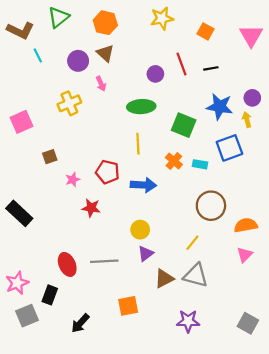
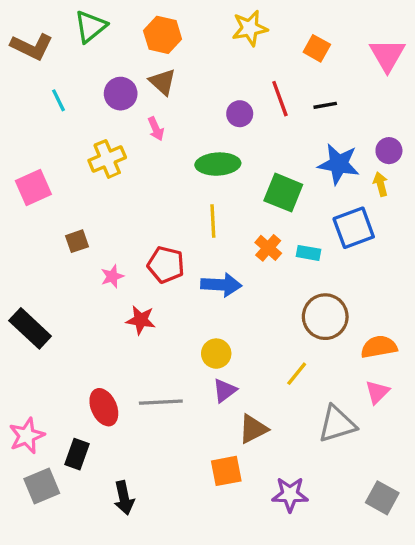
cyan line: (38, 55) -> (59, 100), moved
gray triangle: (196, 275) -> (337, 424), moved, turned -32
orange square: (128, 306) -> (226, 471), moved
black arrow: (80, 323) -> (124, 498), turned -54

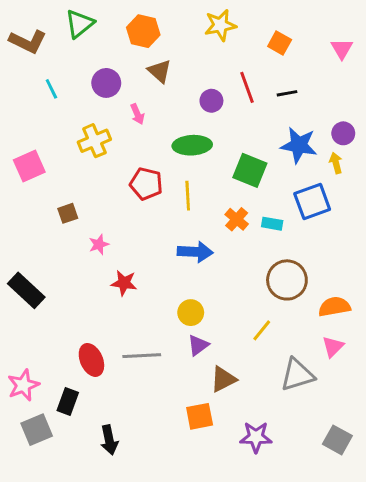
pink triangle: (387, 55) -> (342, 49), size x0.7
brown triangle: (163, 82) -> (160, 71), moved
red pentagon: (166, 265) -> (146, 184), moved

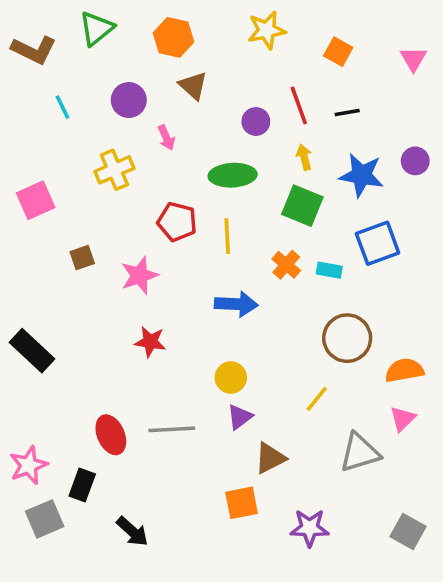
yellow arrow: (336, 163) -> (304, 157), moved
pink star: (99, 244) -> (139, 275), moved, size x1.5
black arrow: (109, 440) -> (132, 531), turned -36

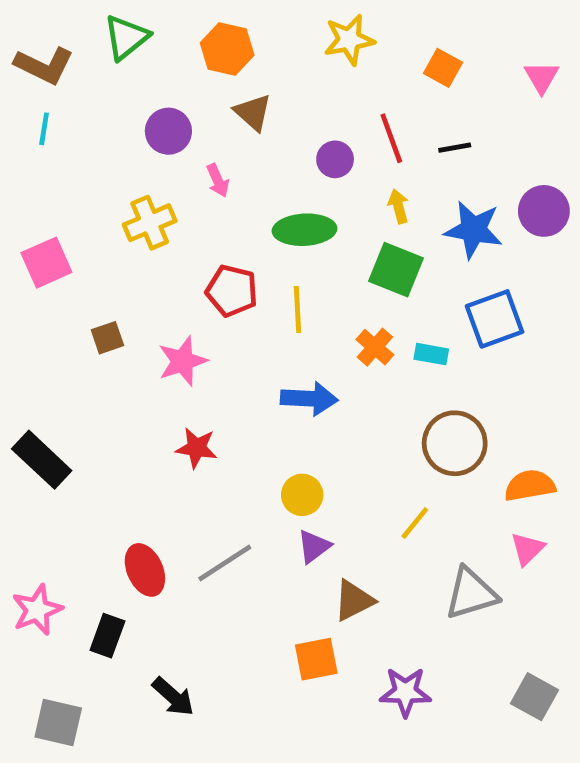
cyan line: (63, 107) -> (44, 129), moved, turned 35
purple circle: (415, 161) -> (544, 211), size x1.4
gray line: (172, 429) -> (225, 563), turned -30
gray square: (45, 519) -> (58, 722), moved, turned 36

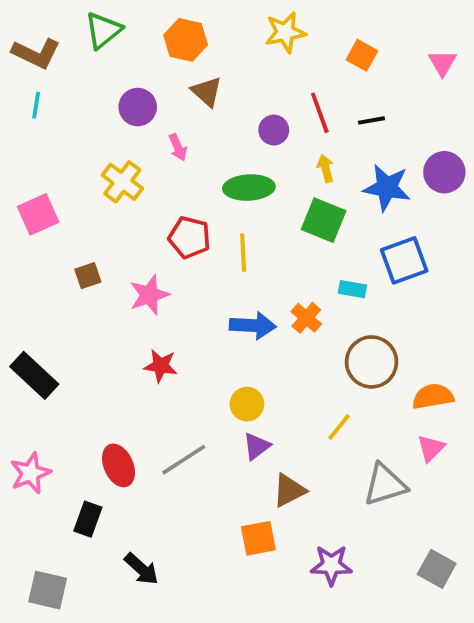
yellow cross: (150, 223) -> (122, 182), turned -30
orange cross: (375, 347) -> (306, 318), moved
pink star: (37, 610) -> (30, 473), moved

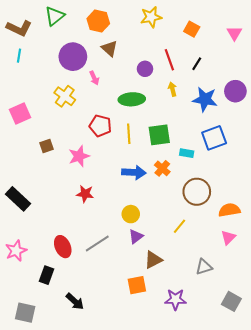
purple circle: (138, 107) -> (73, 57), size x1.4
black line: (372, 120) -> (197, 64), turned -48
green square: (324, 220) -> (159, 135), moved, turned -30
gray triangle: (385, 485) -> (204, 267), moved, size x0.7

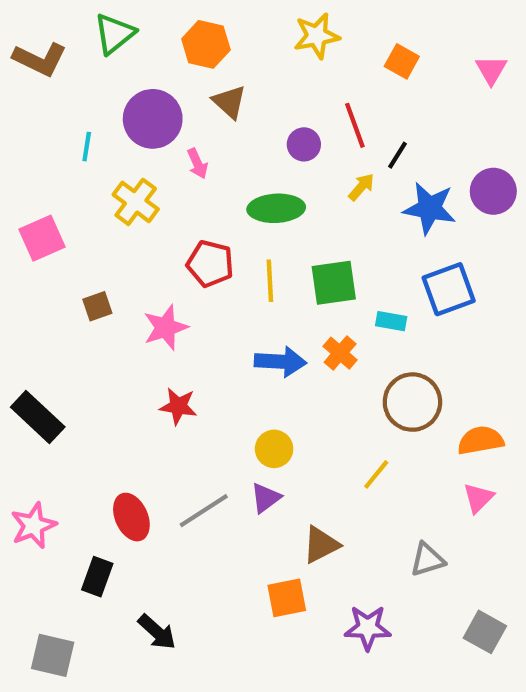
cyan line: (19, 56) -> (87, 147), moved
black line: (197, 64) -> (398, 155), moved
yellow arrow: (172, 89) -> (361, 187), turned 56
purple triangle: (136, 236) -> (266, 498), moved

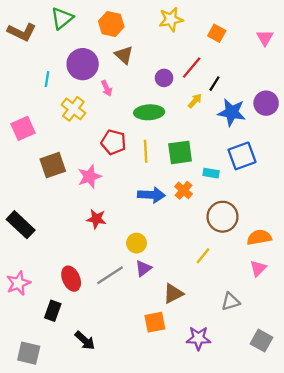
red line: (355, 125) -> (192, 68), turned 60
brown square: (97, 306) -> (53, 165), size x1.6
yellow circle: (274, 449) -> (136, 243), moved

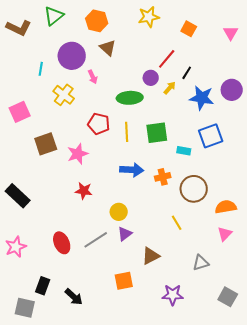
purple circle: (164, 78) -> (151, 78), moved
orange cross: (184, 190) -> (163, 177), moved, turned 35
yellow line: (203, 256) -> (177, 223), turned -70
black rectangle: (53, 311) -> (43, 286), moved
orange square: (155, 322) -> (124, 281), moved

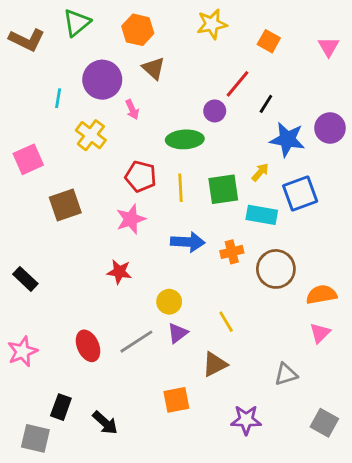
yellow arrow: (170, 88) -> (260, 172), moved
cyan rectangle: (184, 151) -> (262, 215), size x1.5
pink star: (78, 154) -> (131, 219), moved
black rectangle: (18, 196) -> (25, 279), size x0.7
yellow line: (177, 223) -> (226, 322), moved

